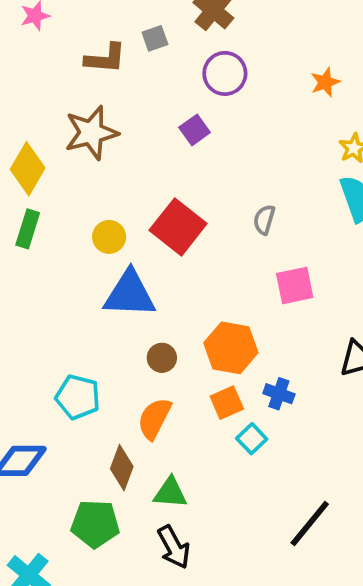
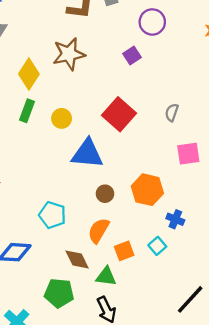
yellow circle: (109, 237) -> (62, 118), moved
orange square: (227, 403) -> (124, 251), moved
brown diamond: (122, 468) -> (77, 260), turned -50

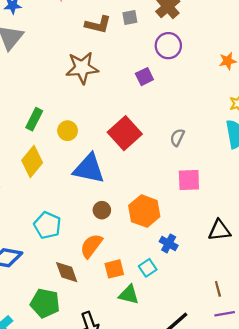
yellow diamond: (29, 74) -> (32, 162), moved
green triangle: (106, 276) -> (129, 295), moved

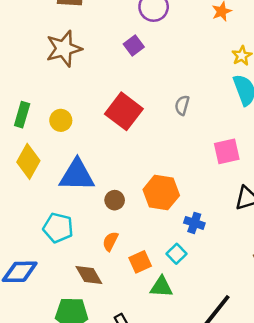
blue triangle: (89, 169) -> (77, 175), moved
pink square: (189, 180) -> (227, 151), moved
orange semicircle: (91, 246) -> (110, 241), size x0.7

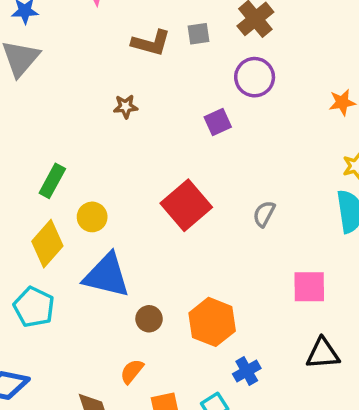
brown star: (64, 49) -> (126, 106), size x0.5
yellow circle: (61, 120) -> (92, 217), moved
blue cross: (194, 223) -> (247, 371), turned 30
cyan pentagon: (58, 228) -> (34, 307), moved

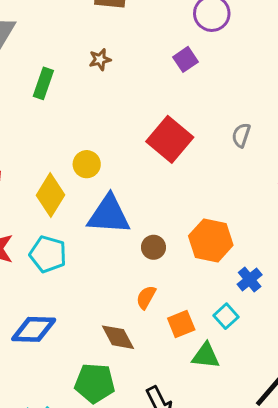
green rectangle: (52, 181) -> (43, 83), moved

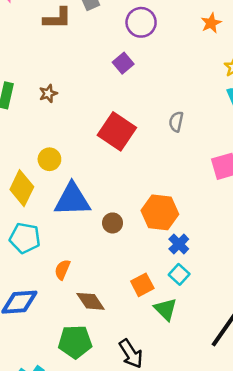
brown star: (100, 60) -> (48, 93), moved
blue cross: (250, 280) -> (179, 244), moved
orange semicircle: (146, 297) -> (62, 270), moved
green triangle: (206, 356) -> (166, 309), turned 45

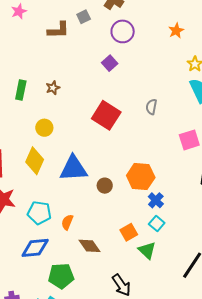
yellow circle: (49, 159) -> (44, 128), moved
cyan pentagon: (25, 238) -> (39, 213), moved
green pentagon: (75, 342) -> (61, 276), moved

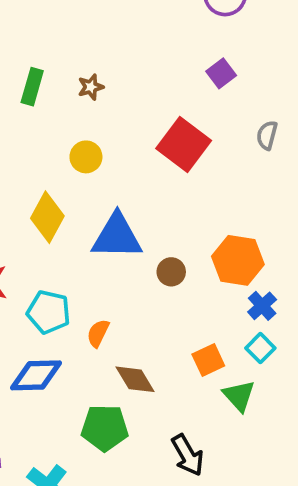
purple square: (110, 63) -> (221, 73), moved
yellow circle: (44, 128) -> (86, 157), moved
green pentagon: (61, 276) -> (105, 428), moved

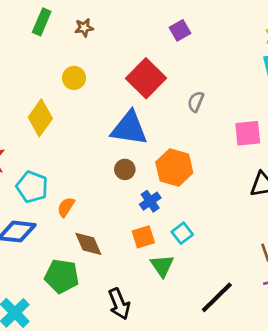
gray semicircle: (267, 135) -> (196, 102), moved
blue triangle: (117, 236) -> (129, 128), moved
blue cross: (262, 306) -> (150, 201), moved

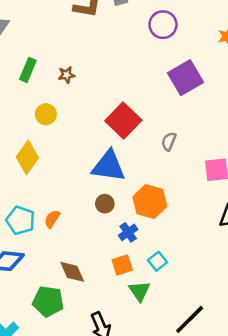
purple square: (180, 30) -> (186, 78), moved, size x1.8
yellow circle: (74, 78) -> (46, 114), moved
orange semicircle: (66, 207) -> (52, 219), moved

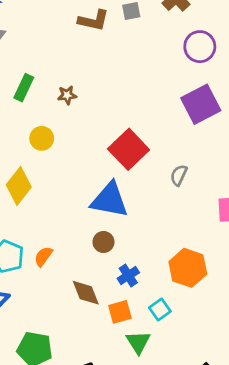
purple circle: (163, 25) -> (200, 47), moved
orange hexagon: (150, 202) -> (188, 268), moved
brown diamond: (72, 272) -> (86, 293), moved

